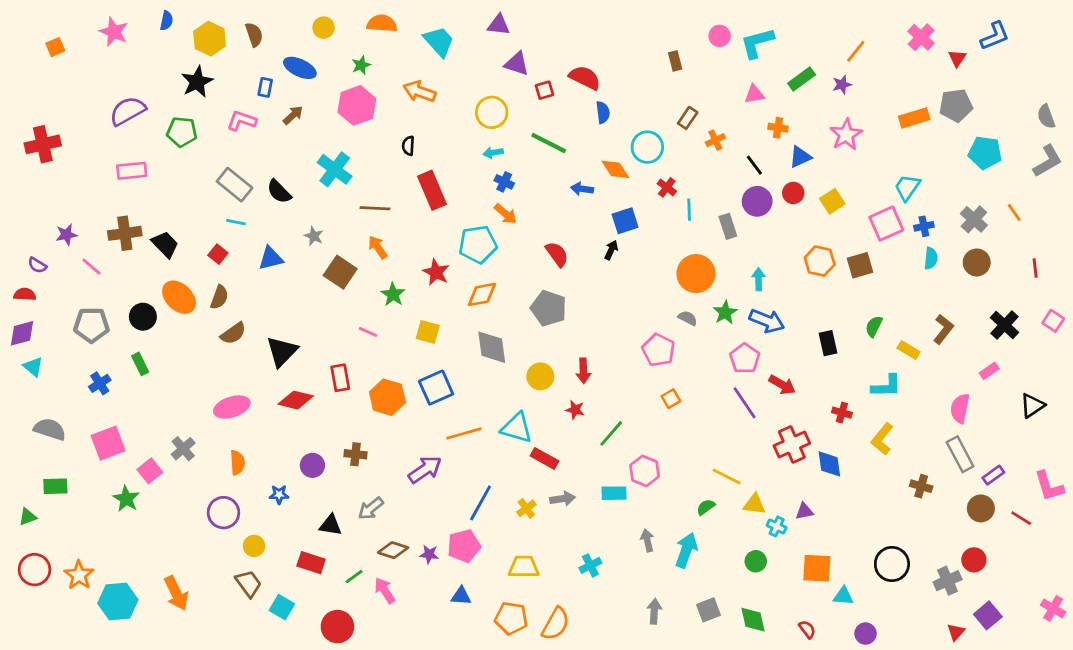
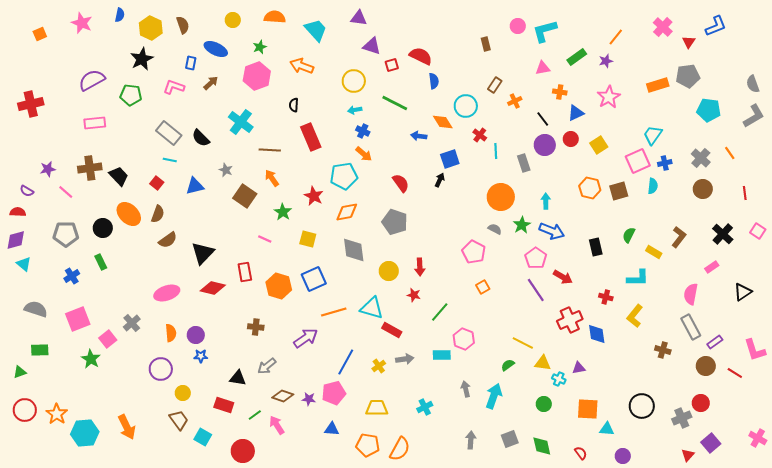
cyan semicircle: (931, 258) -> (653, 186), moved
purple circle: (312, 465) -> (196, 335), moved

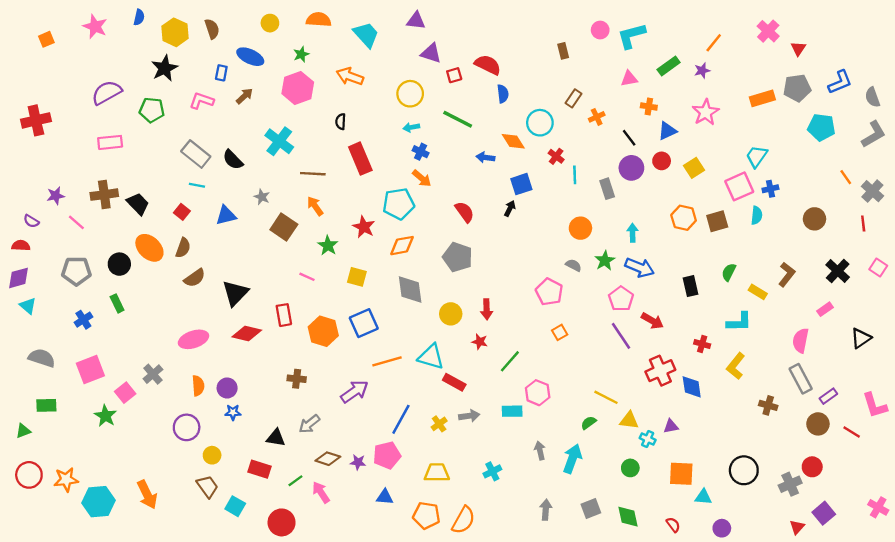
blue L-shape: (716, 26) -> (840, 82), moved
gray cross: (701, 158) -> (872, 191), moved
orange circle: (501, 197) -> (580, 228), size x0.7
orange star: (57, 414) -> (66, 480), turned 30

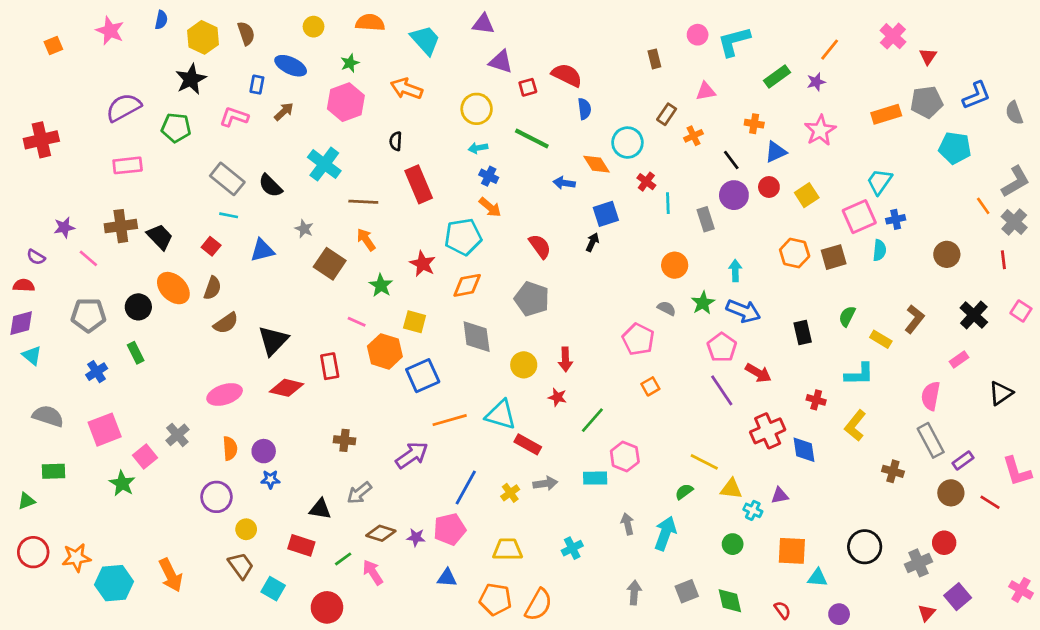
pink triangle: (629, 79) -> (706, 91), moved
gray L-shape: (874, 134) -> (1016, 182), moved
orange hexagon: (323, 331) -> (385, 351), moved

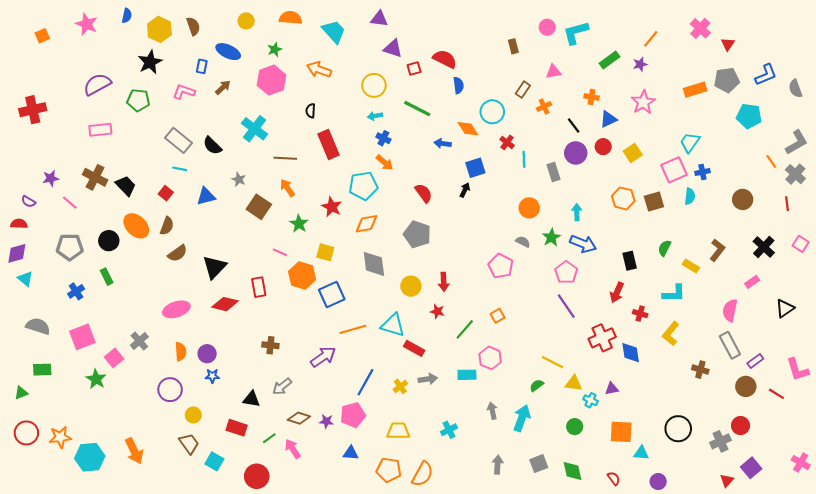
brown cross: (121, 226) -> (95, 177), turned 35
red arrow: (758, 373) -> (617, 292), moved, turned 84
orange square: (650, 386) -> (498, 316), moved

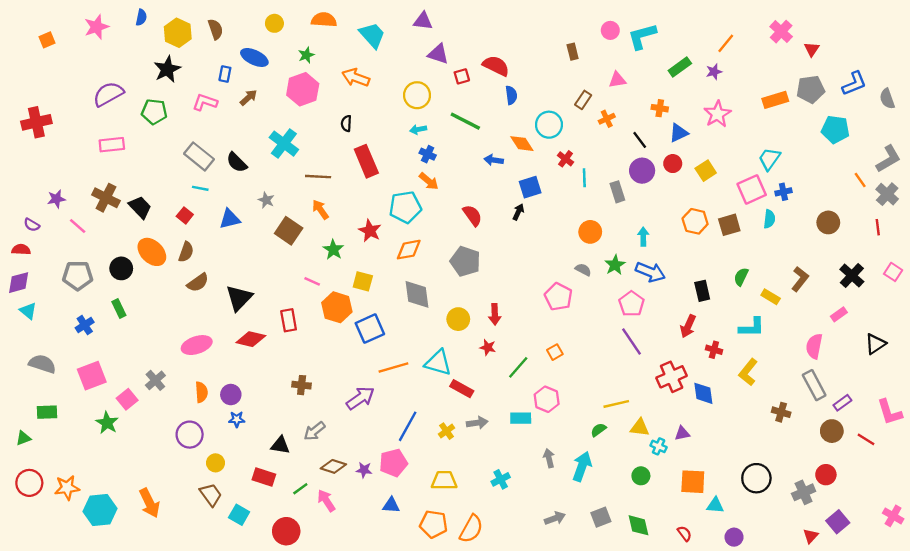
pink star: (87, 24) -> (96, 27), turned 30
yellow line: (552, 362) -> (616, 404), turned -40
gray arrow: (498, 465) -> (555, 518), turned 66

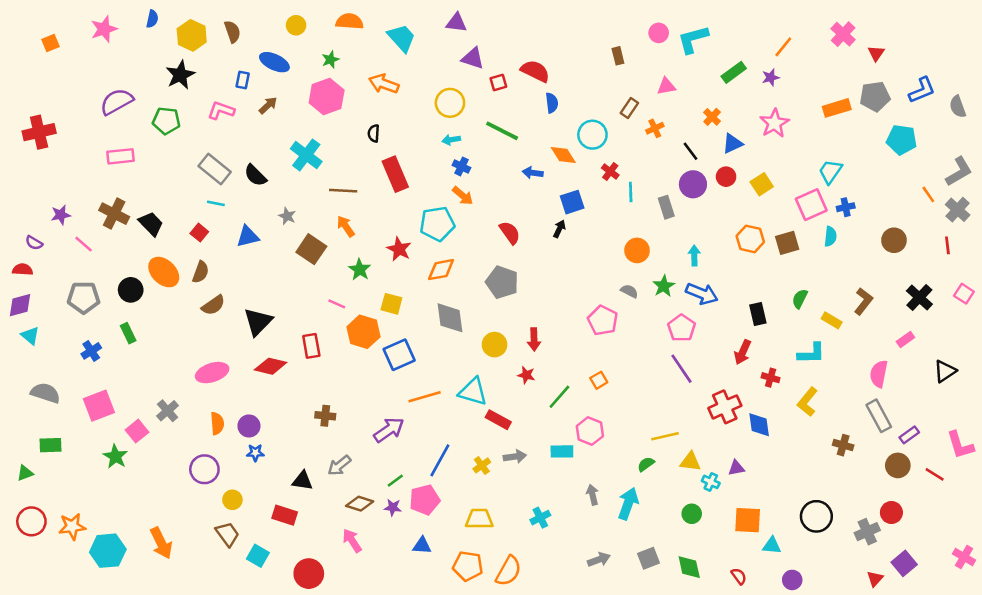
orange cross: (660, 108) -> (712, 117), turned 35
green line: (300, 489) -> (395, 481), moved

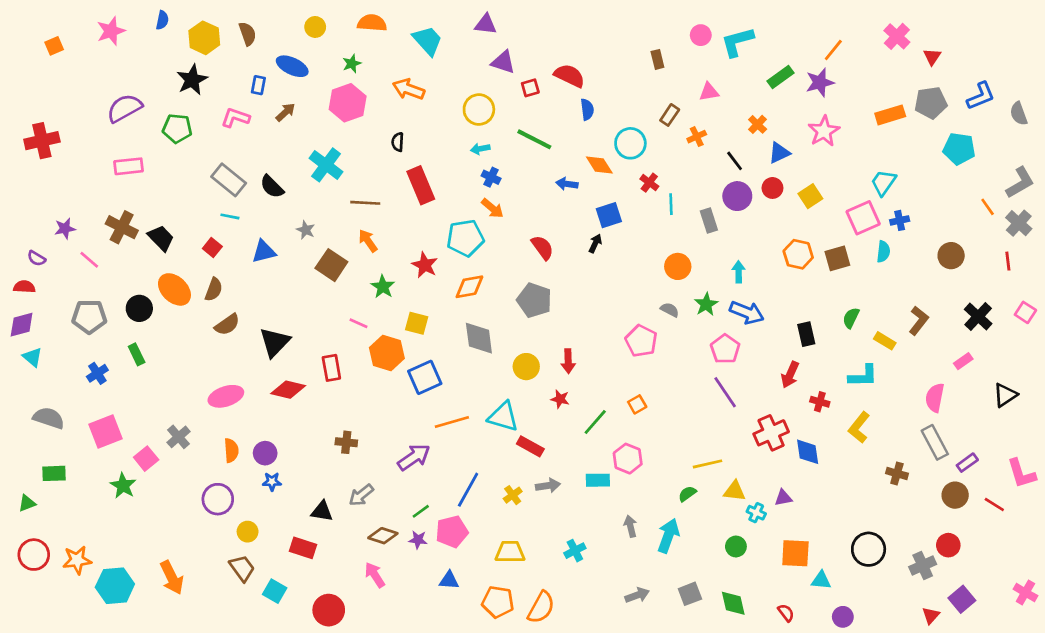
purple star: (771, 77) -> (820, 82), size x1.5

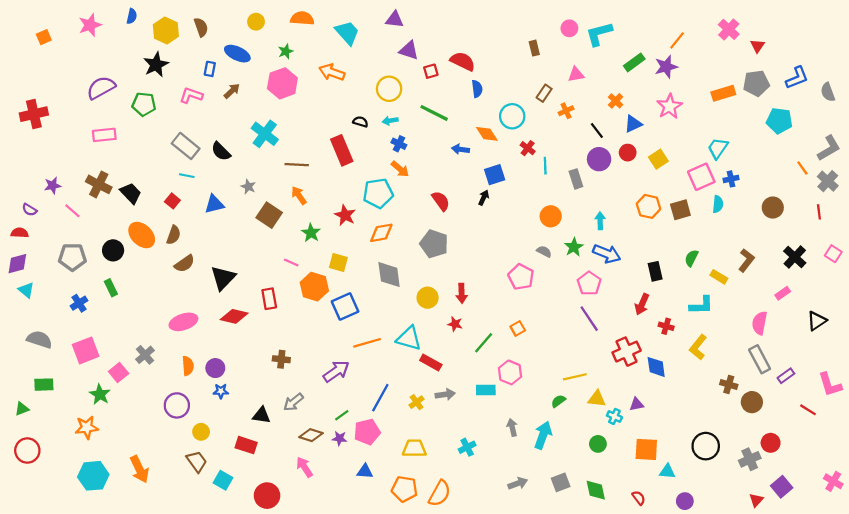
black semicircle: (398, 142) -> (360, 122), moved, turned 104
brown circle: (955, 495) -> (752, 402), moved
orange star: (77, 560) -> (87, 427), moved

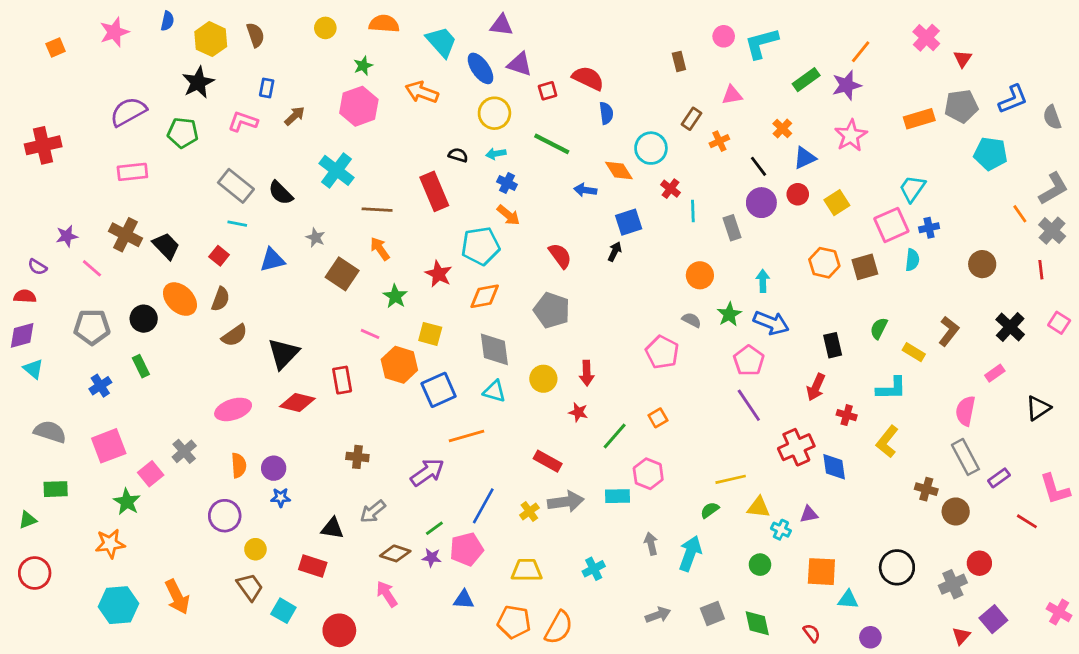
blue ellipse: (237, 54) -> (480, 68), moved, turned 30
cyan triangle: (409, 338) -> (494, 391), moved, size x0.7
gray arrow: (445, 394) -> (566, 502), size x1.4

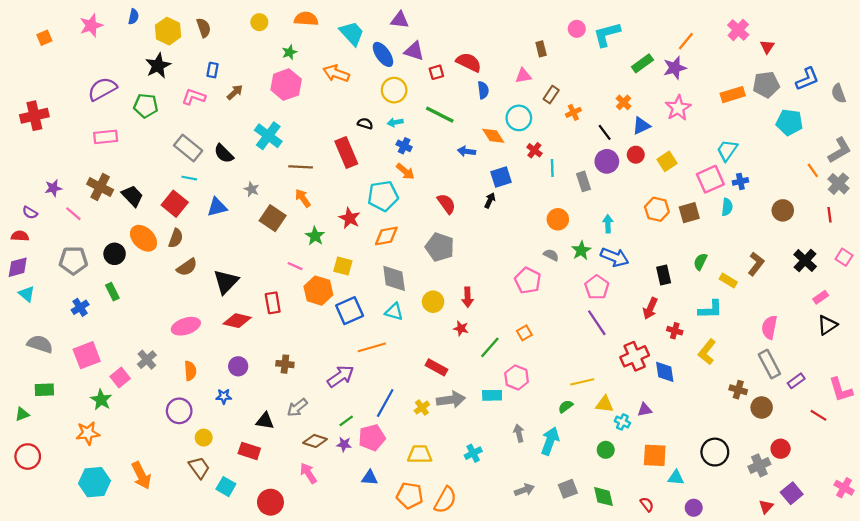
pink triangle: (732, 95) -> (523, 76), moved
red square: (219, 256) -> (175, 204), size x1.6
pink rectangle: (995, 373) -> (821, 297), moved
purple circle: (274, 468) -> (238, 366), moved

